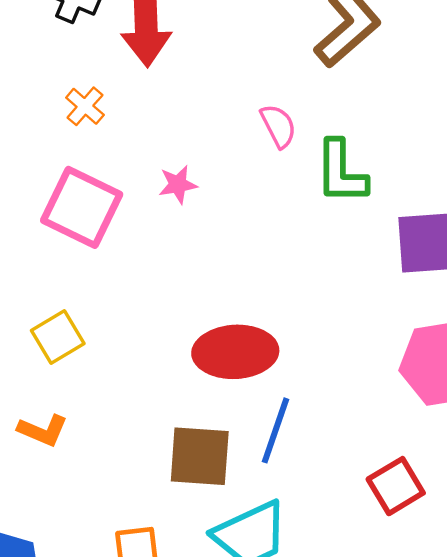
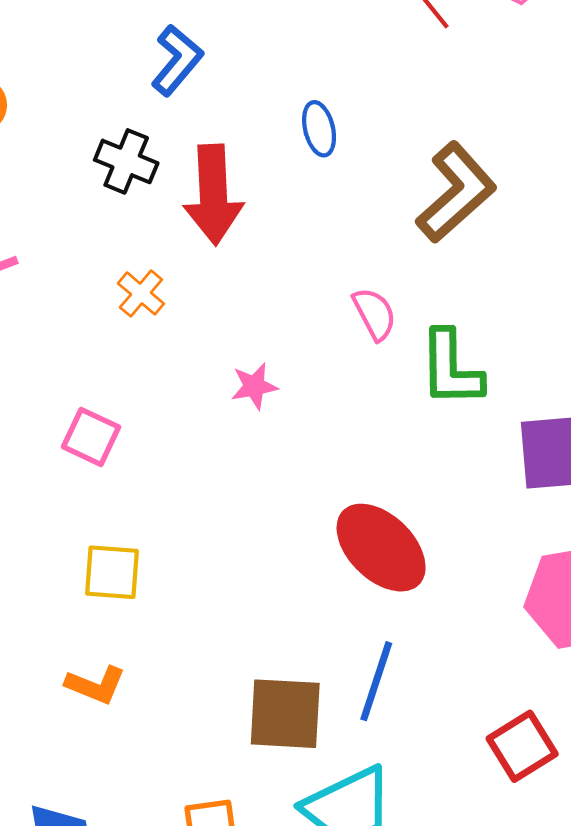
pink square: (82, 207) -> (91, 437), moved, size x0.6
yellow square: (58, 337) -> (112, 572), turned 36
red ellipse: (235, 352) -> (381, 548), moved, turned 48

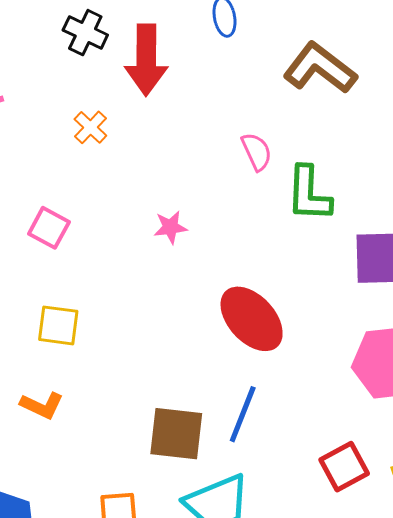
brown L-shape: (456, 192) -> (320, 68), turned -104
pink star: (254, 386) -> (170, 227), moved

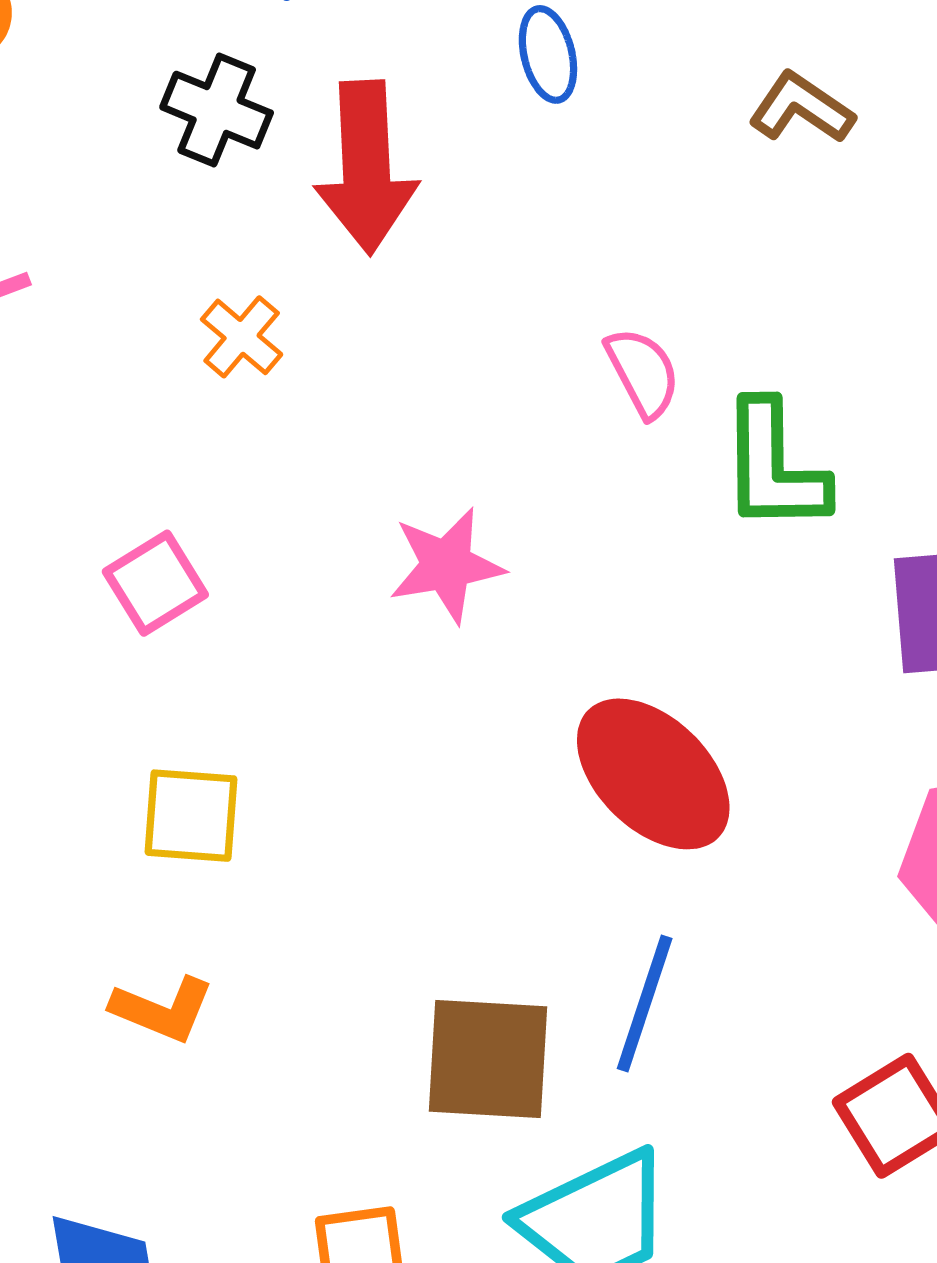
brown L-shape: (320, 68) -> (801, 108), moved, size x0.6
pink star: (170, 227) -> (446, 565), size x1.4
pink square: (49, 228) -> (155, 583), turned 33

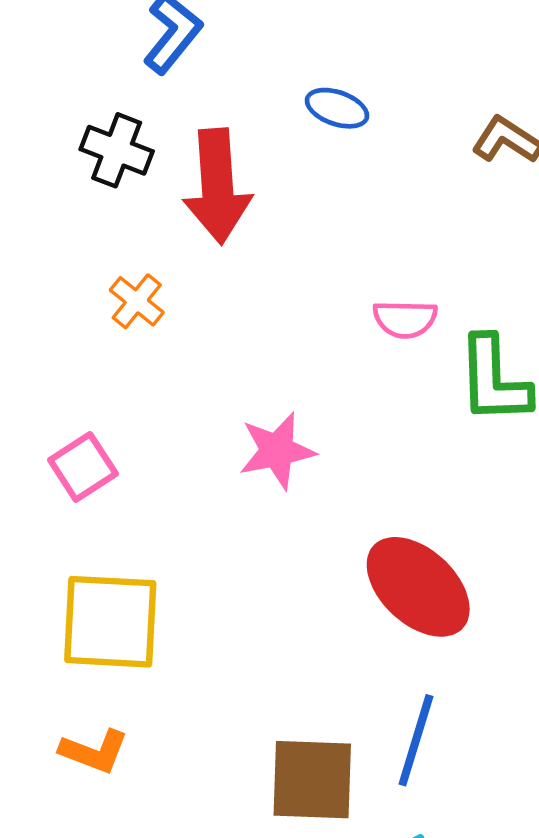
blue ellipse: (548, 54) -> (337, 108), turned -56
pink semicircle: (643, 373) -> (405, 319), turned 120
yellow square: (191, 816) -> (110, 622), size x1.5

